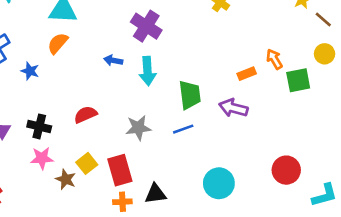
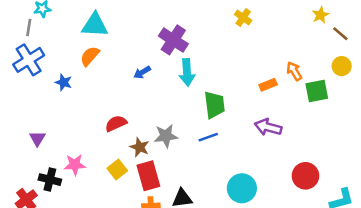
blue arrow: (113, 60) -> (142, 72), turned -42
cyan arrow: (148, 71) -> (187, 72), moved
purple arrow: (233, 108) -> (268, 127), moved
black cross: (39, 126) -> (50, 180), moved
brown star: (66, 179) -> (140, 147), moved

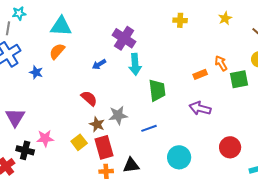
yellow star: (320, 15) -> (225, 18), moved
yellow cross: (243, 17) -> (180, 20), turned -32
red semicircle: (116, 123) -> (89, 98), moved, turned 66
blue line: (208, 137) -> (149, 128), moved
purple triangle: (37, 138) -> (15, 117), size x1.5

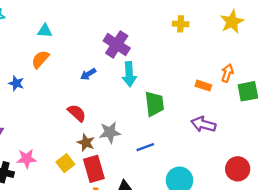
yellow star: (225, 18) -> (232, 22), size x1.5
cyan triangle: (61, 26) -> (45, 31), size x0.6
orange arrow: (221, 63) -> (227, 73), turned 49
orange rectangle: (200, 74) -> (203, 86), turned 40

